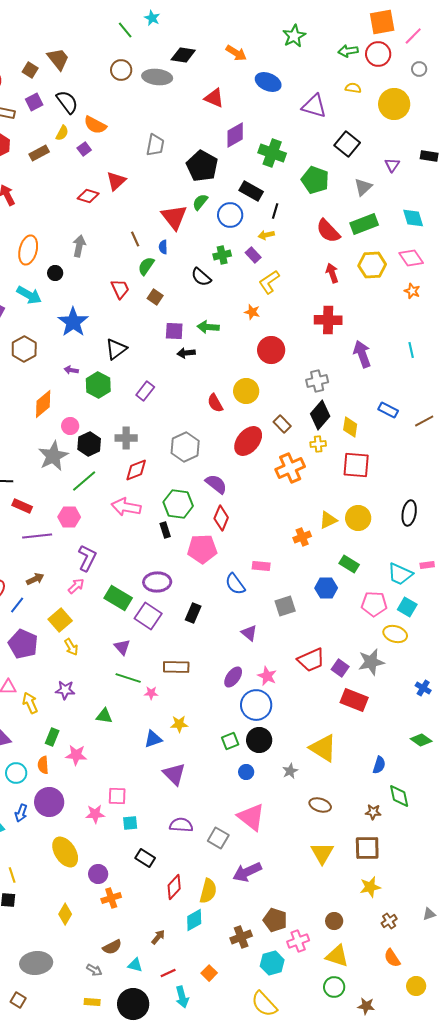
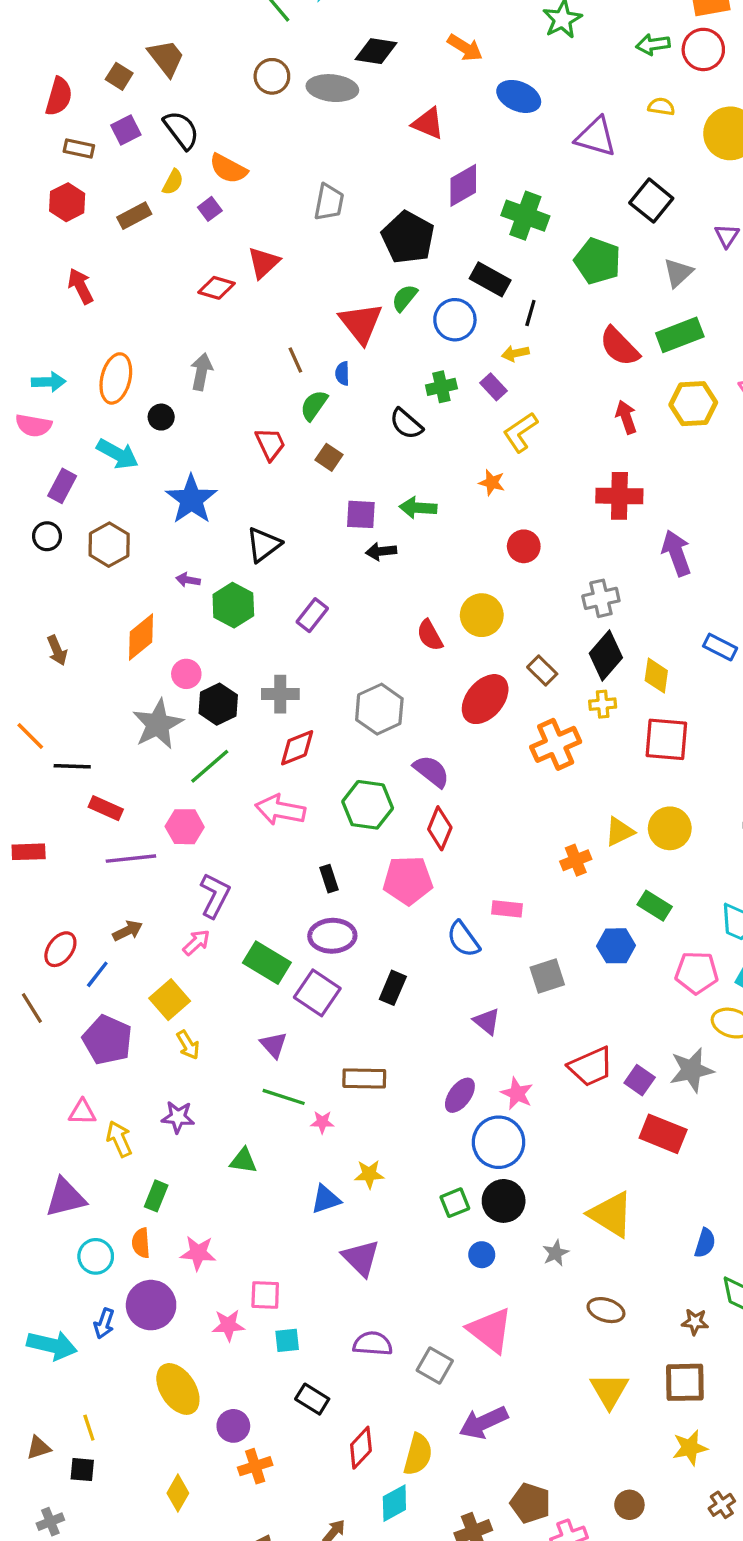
red circle: (271, 350) -> (524, 546), size x0.7
black rectangle: (165, 530) -> (329, 879), moved
pink star: (76, 755) -> (198, 1253), moved

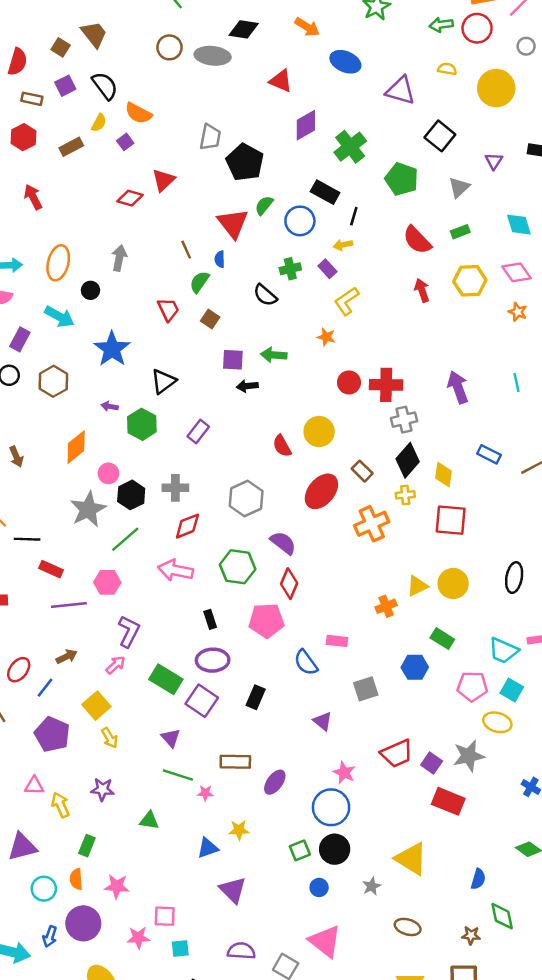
green cross: (525, 216) -> (350, 147), turned 32
black pentagon: (408, 237) -> (245, 162), moved
green rectangle: (680, 335) -> (460, 232), size x0.6
red cross: (619, 496) -> (386, 385), moved
purple ellipse: (460, 1095) -> (275, 782), moved

